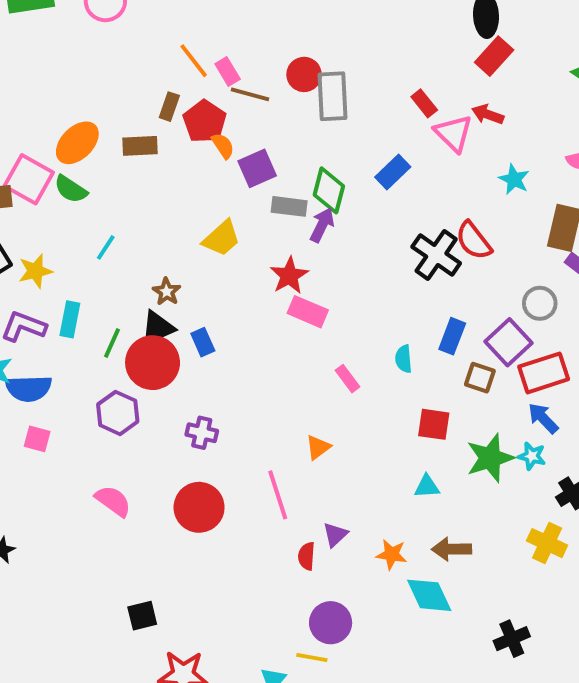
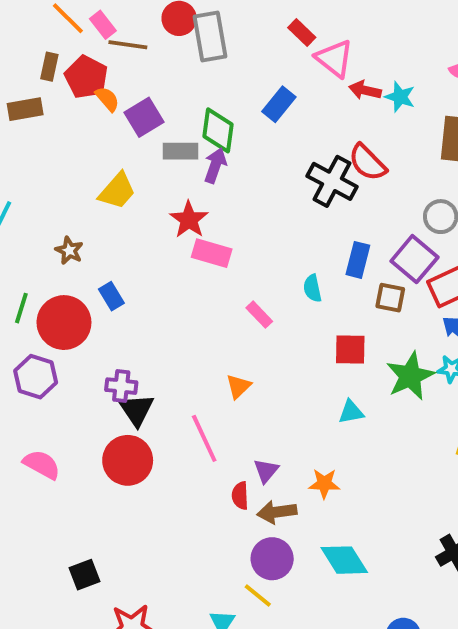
red arrow: (488, 114) -> (365, 90), moved
black triangle: (158, 328) -> (136, 410), moved, turned -33
brown arrow: (451, 549) -> (277, 512), moved
cyan diamond: (429, 595) -> (344, 560), moved
yellow line: (312, 658) -> (258, 596), turned 36

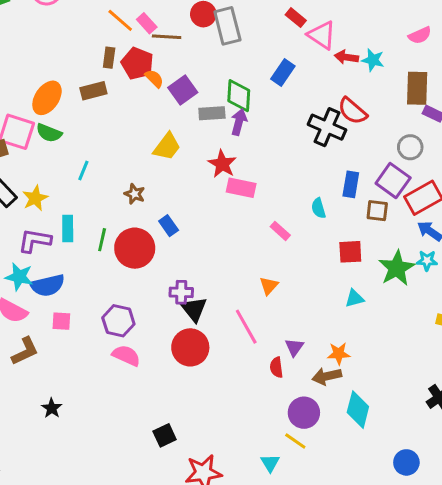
purple hexagon: (36, 377) -> (118, 321), moved
brown arrow: (277, 512) -> (327, 376), moved
cyan diamond: (344, 560) -> (358, 410), turned 51

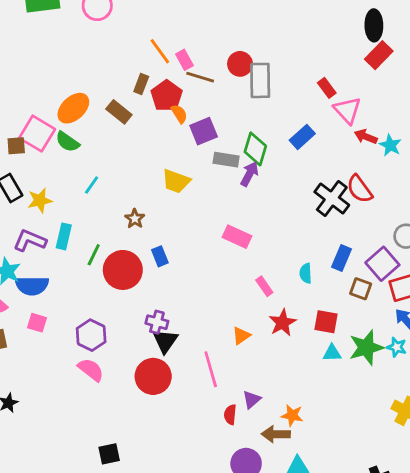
brown rectangle: (93, 91) -> (119, 112), turned 40
yellow trapezoid: (167, 147) -> (176, 181), turned 60
red star: (222, 164) -> (282, 323), moved
cyan triangle: (354, 298) -> (332, 353), moved

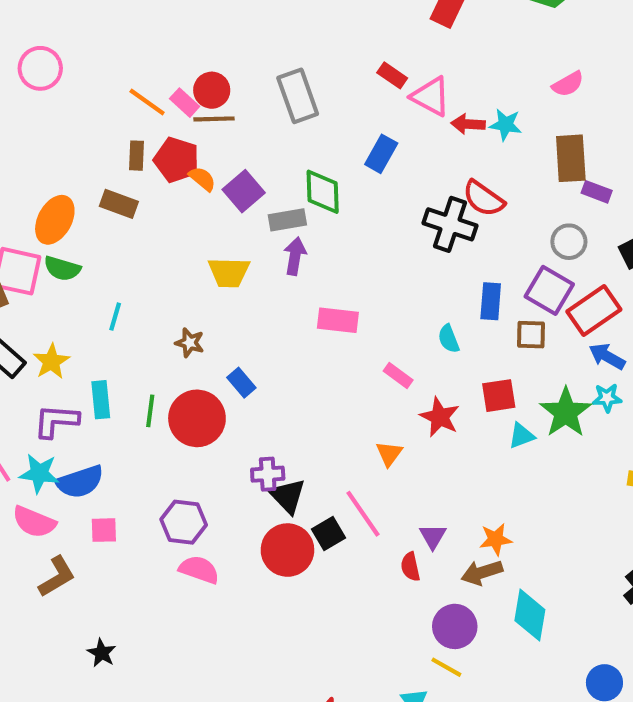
red circle: (240, 64) -> (212, 90), moved
purple arrow: (250, 174) -> (295, 256), moved
black square: (109, 454) -> (329, 533), moved

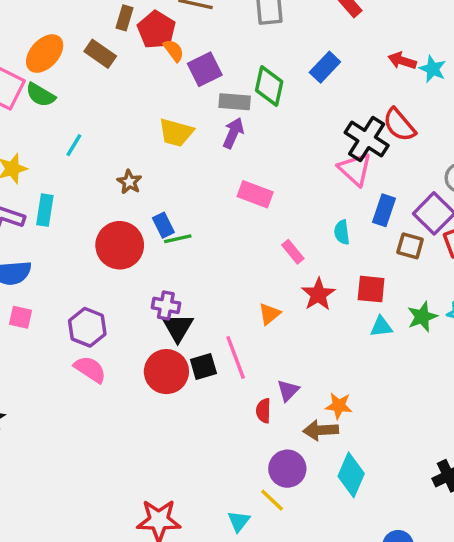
pink triangle: (431, 97) -> (355, 169), moved
green line: (150, 411) -> (178, 239), moved, turned 56
green star: (566, 412) -> (422, 317), size x0.7

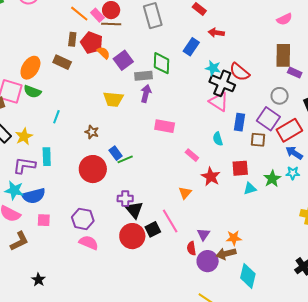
red arrow: (402, 61) -> (216, 33), moved
cyan star: (433, 69) -> (213, 68), moved
purple circle: (287, 469) -> (208, 261), moved

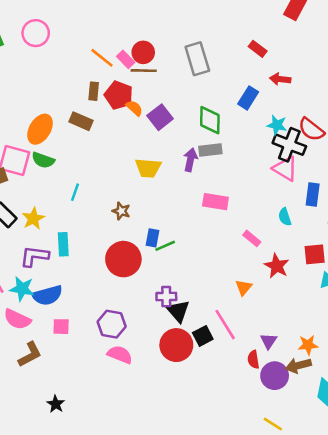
gray rectangle: (143, 76) -> (210, 150), moved
blue rectangle: (116, 153) -> (153, 238), turned 48

